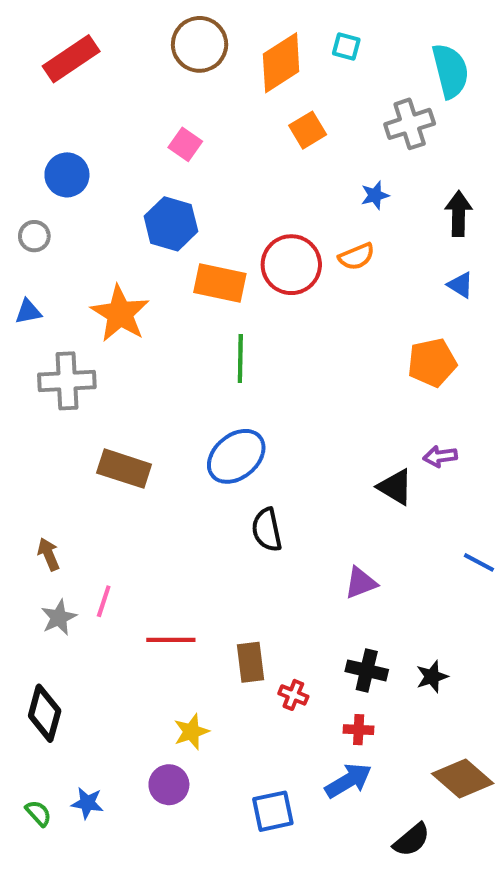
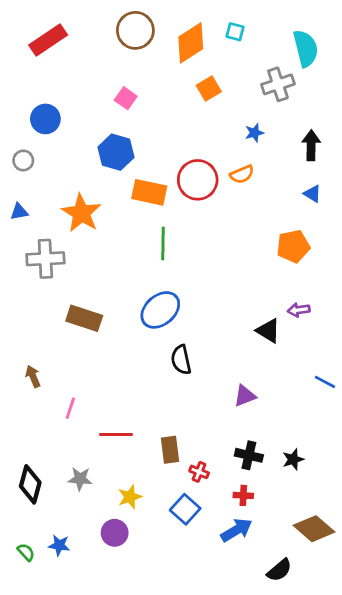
gray star: (59, 617) -> (80, 479), moved, turned 30
blue square: (273, 811) -> (185, 509), moved, turned -36

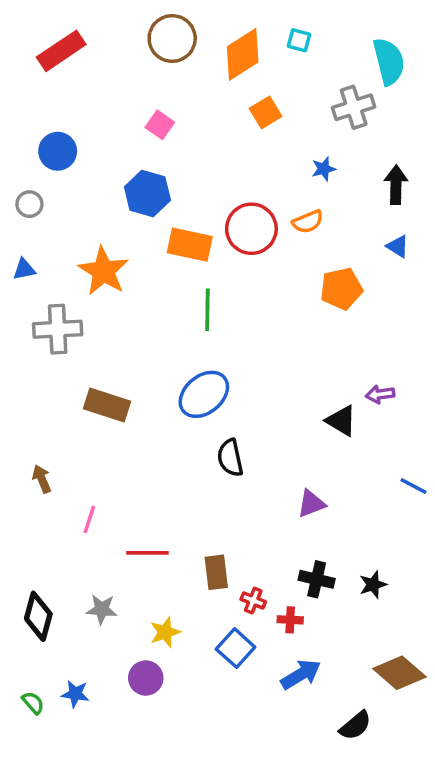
orange pentagon: (293, 246) -> (341, 289), moved
red cross: (243, 495) -> (290, 620), moved

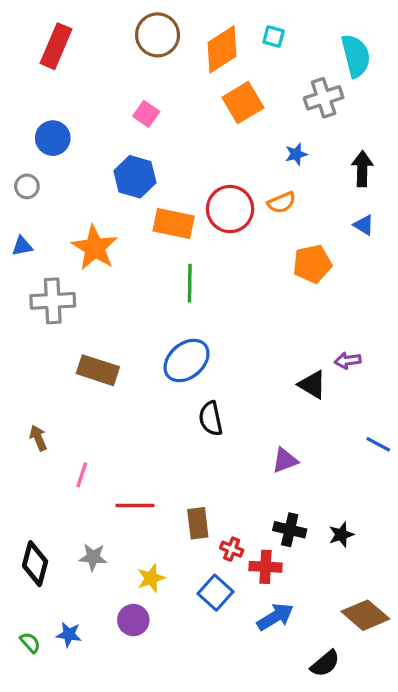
red rectangle: (61, 51) -> (56, 46), turned -33
orange square: (266, 112) -> (243, 103), size x1.4
red cross: (290, 620) -> (266, 567), size x1.4

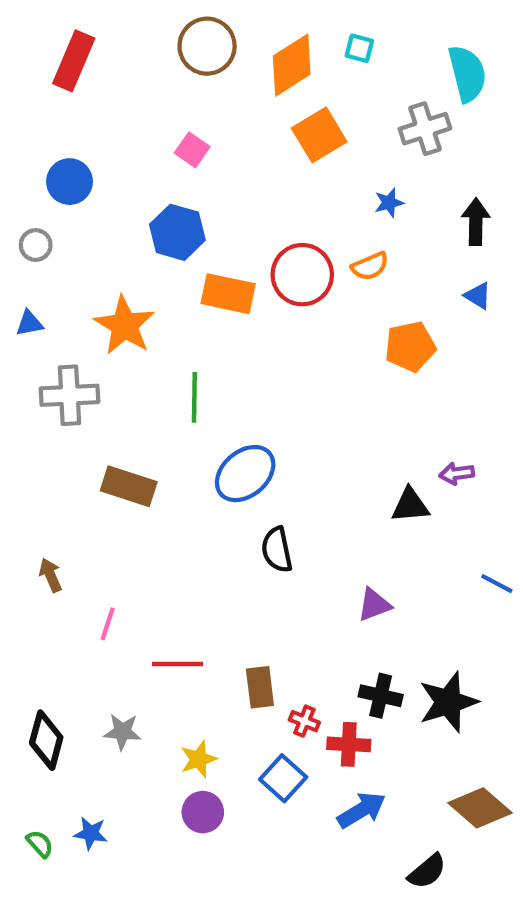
green line: (190, 283) -> (194, 397), moved
black triangle: (312, 385) -> (410, 505), turned -36
black star: (341, 535) -> (448, 702), size x1.8
purple circle: (133, 620) -> (203, 812), moved

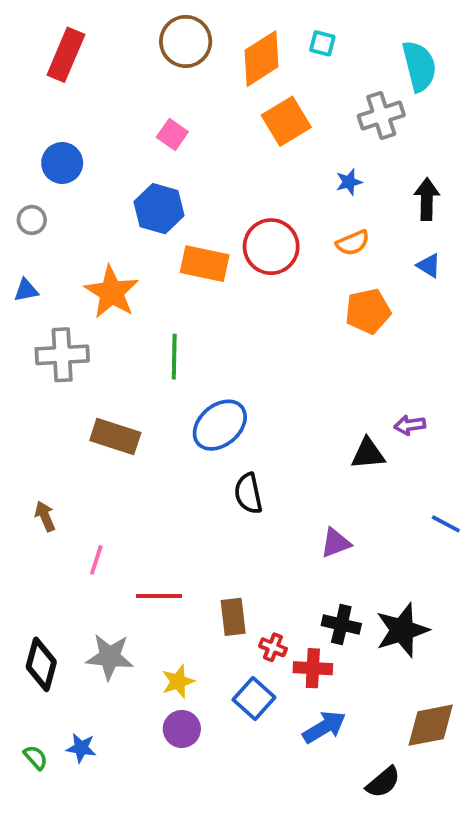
orange semicircle: (370, 266) -> (353, 243), moved
gray star: (122, 732) -> (110, 657), size x1.4
brown diamond: (480, 808) -> (431, 725), turned -52

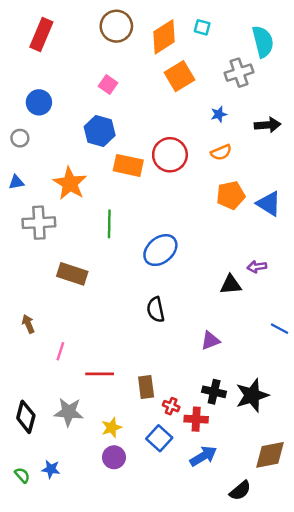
black arrow: (427, 199) -> (268, 125), turned 85
blue triangle: (429, 266) -> (269, 204), moved, size x1.6
blue ellipse: (220, 425) -> (160, 250), moved

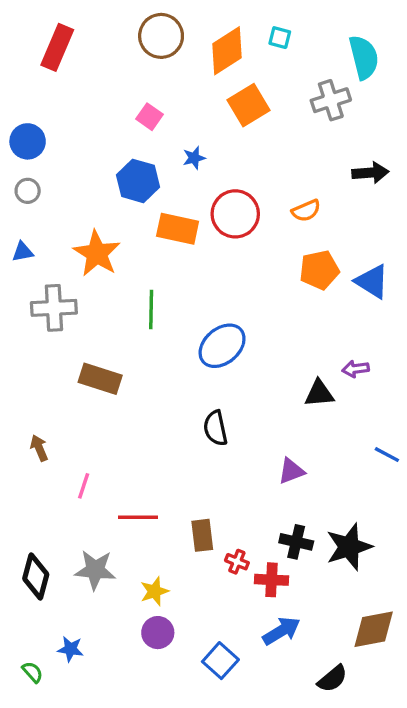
blue circle: (39, 102) -> (28, 141), moved
blue star: (219, 114) -> (194, 158), moved
blue square: (159, 438) -> (220, 661), moved
green semicircle: (22, 475) -> (33, 672), moved

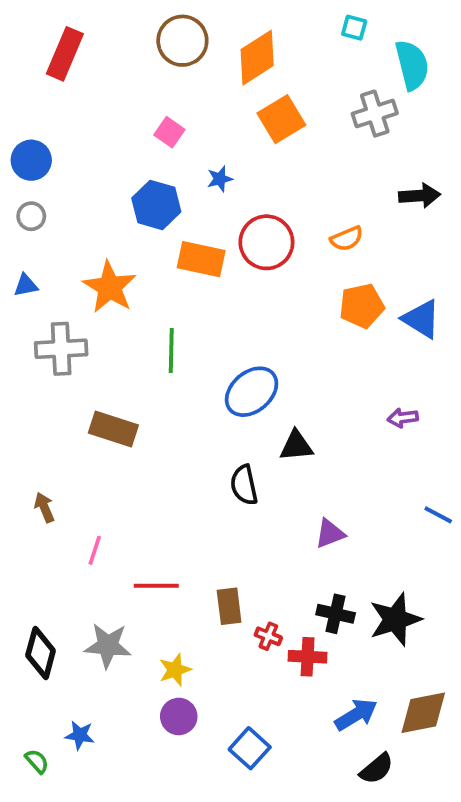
cyan square: (280, 38) -> (354, 28), moved
black triangle: (319, 394) -> (296, 446), moved
blue arrow: (281, 631) -> (356, 715), moved

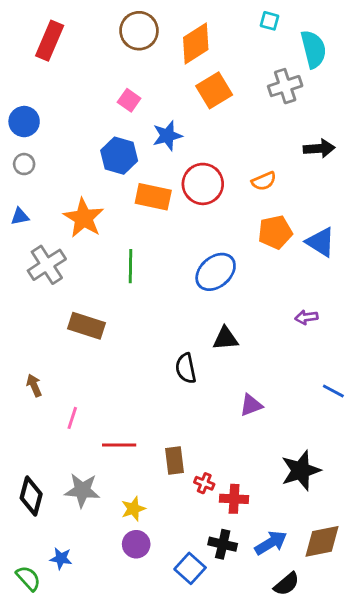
blue star: (220, 179) -> (167, 136), size x1.5
gray cross: (61, 349) -> (47, 265), turned -30
blue ellipse: (252, 392) -> (216, 272), moved
black cross: (336, 614) -> (223, 544), moved
green semicircle: (37, 761) -> (28, 578), size x1.4

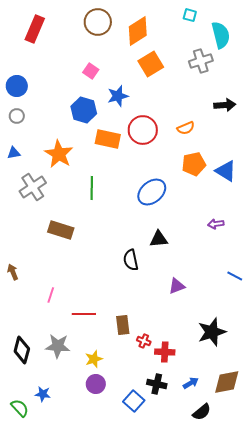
brown arrow: (34, 385) -> (13, 272), moved
blue arrow: (271, 543) -> (191, 383), size x0.7

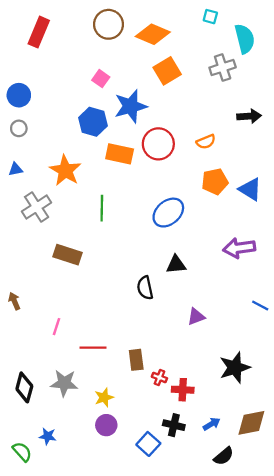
orange diamond: (138, 31) -> (153, 34), turned 56
blue star: (118, 96) -> (131, 106), size x1.4
purple arrow: (216, 224) -> (239, 248), size x1.8

